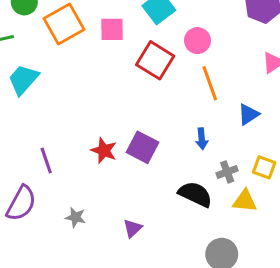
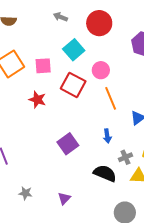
purple square: (143, 147) -> (68, 144), turned 30
red star: (104, 151) -> (37, 100), moved

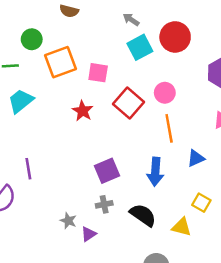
cyan square: (74, 50) -> (140, 47), moved
blue arrow: (107, 136) -> (155, 172), size x1.6
gray cross: (125, 157) -> (104, 204), moved
gray star: (25, 193) -> (68, 221), moved

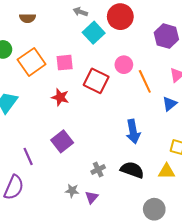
orange line: (169, 128) -> (145, 81), moved
blue triangle: (196, 158) -> (170, 104), moved
purple square: (107, 171) -> (62, 141), moved

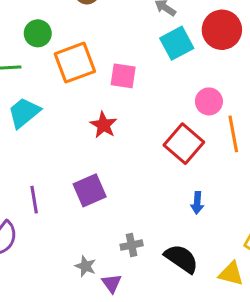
red square: (96, 81) -> (184, 144), moved
blue arrow: (133, 132) -> (197, 203), size x0.6
purple triangle: (92, 197) -> (112, 283), turned -32

